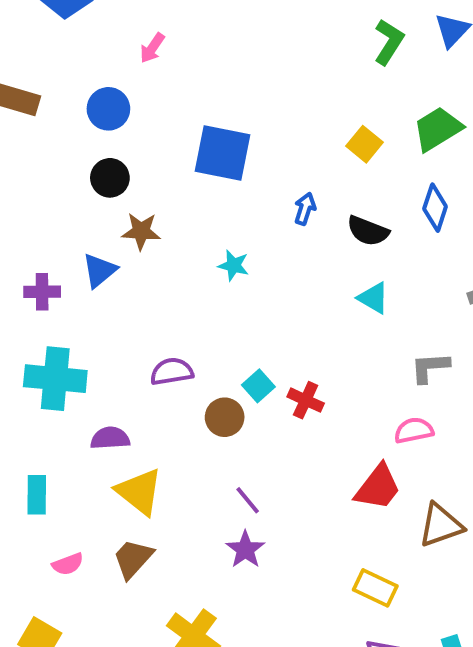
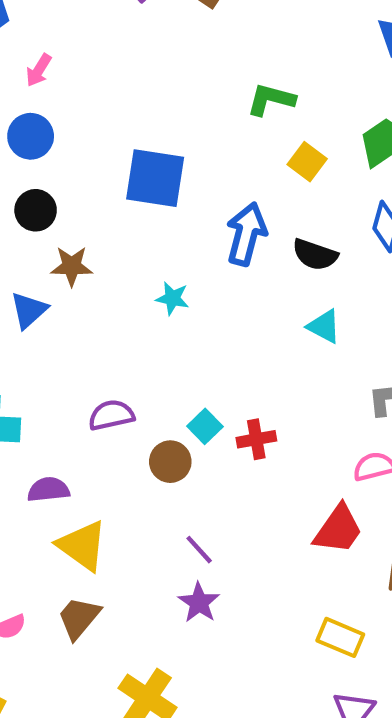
green L-shape: (389, 42) -> (271, 99), moved, turned -105
pink arrow: (152, 48) -> (39, 70), moved
blue arrow: (305, 209) -> (246, 234), size x1.8
red cross: (306, 400) -> (256, 439), turned -32

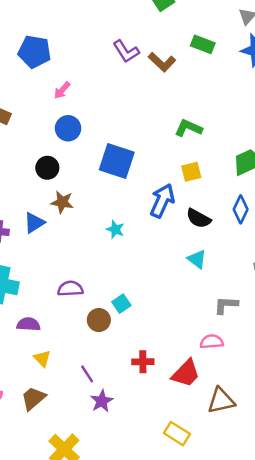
blue circle: (31, 136) -> (68, 128), moved
yellow square: (307, 162) -> (191, 172), moved, turned 30
red cross: (256, 439) -> (143, 362), moved
yellow triangle: (82, 546) -> (42, 359), size x0.6
purple line: (199, 550) -> (87, 374), moved

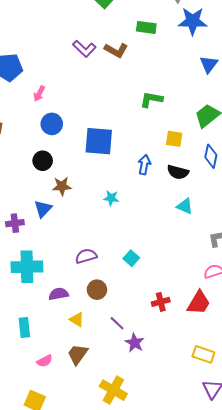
yellow square: (191, 172) -> (174, 139), moved, turned 36
blue arrow: (162, 201) -> (144, 165), size x0.7
brown circle: (99, 320) -> (97, 290), moved

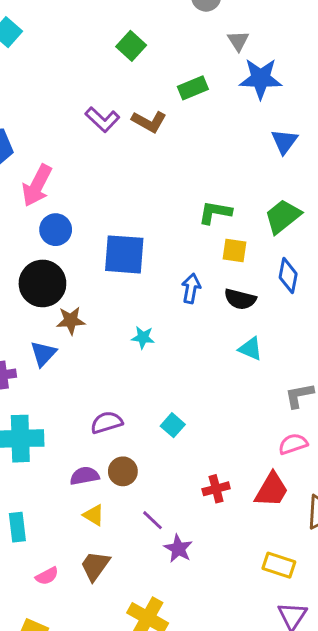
green rectangle: (146, 27) -> (193, 88), turned -30
pink arrow: (39, 94) -> (37, 185), size x1.8
green L-shape: (151, 99) -> (215, 212), moved
black circle: (43, 161) -> (42, 283), size x1.6
purple semicircle: (59, 294) -> (85, 476), moved

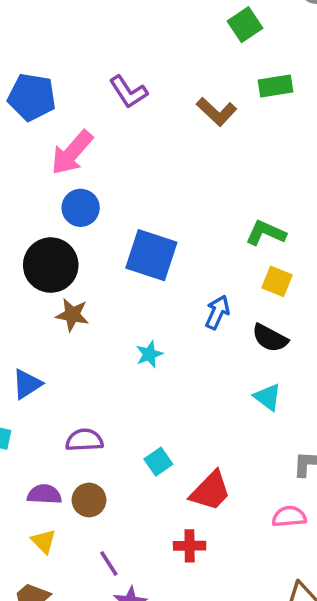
green square: (131, 46) -> (245, 25), moved
purple L-shape: (102, 120) -> (128, 92), moved
cyan star: (143, 337) -> (149, 354), turned 30
blue triangle: (43, 354) -> (27, 384), moved
red trapezoid: (272, 490) -> (210, 491), moved

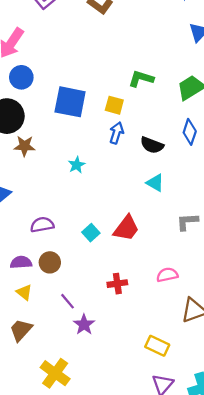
yellow square: (277, 281) -> (114, 105), moved
red trapezoid: (210, 491) -> (126, 228), moved
pink semicircle: (289, 517) -> (167, 275), moved

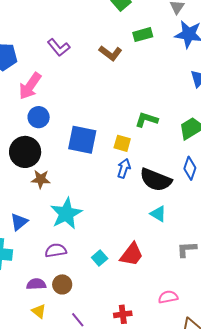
black semicircle: (152, 145) -> (156, 180), size x1.5
cyan star: (77, 165) -> (66, 214), moved, size x2.0
red cross: (117, 284) -> (123, 314), moved

